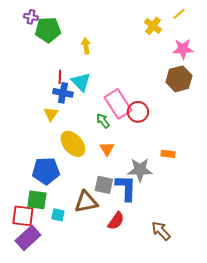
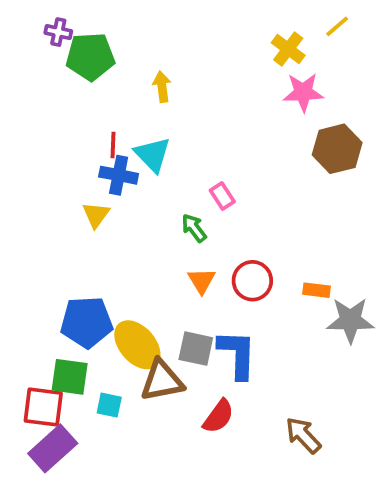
pink star: (183, 49) -> (303, 92), moved
pink rectangle: (118, 104) -> (222, 196), size x0.5
red circle: (138, 112) -> (252, 281), moved
yellow ellipse: (73, 144) -> (137, 345), moved
gray star: (140, 170) -> (350, 320), moved

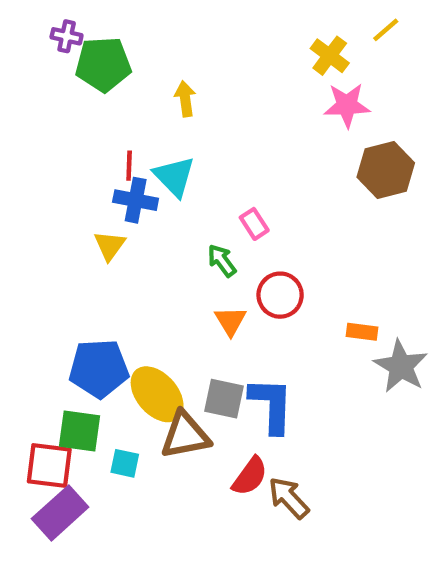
red circle: (252, 281) -> (280, 295), moved
gray star: (350, 320) -> (401, 366), turned 30
brown arrow: (303, 435) -> (289, 498), moved

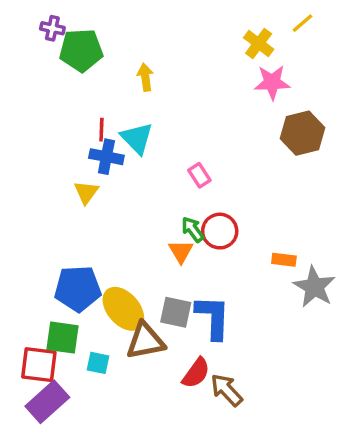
green arrow: (222, 261) -> (193, 229), moved

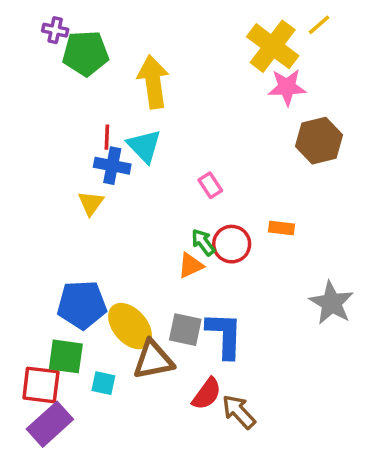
yellow cross: (259, 43) -> (273, 46), size x1.6
yellow arrow: (145, 77) -> (153, 82), size x1.8
orange triangle: (181, 251) -> (191, 265), turned 36
orange rectangle: (284, 260) -> (282, 228), moved

